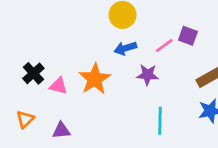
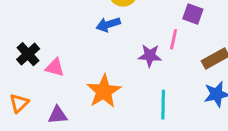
pink line: (164, 46) -> (174, 39), moved, turned -42
blue arrow: (125, 48) -> (108, 24), moved
orange star: (95, 79) -> (104, 91), moved

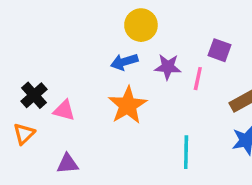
purple star: (150, 56) -> (168, 67), moved
orange star: (104, 91) -> (128, 105), moved
orange triangle: (19, 103) -> (24, 134), moved

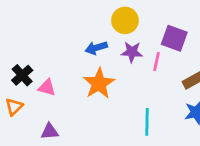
yellow circle: (141, 25) -> (125, 20), moved
purple square: (220, 50) -> (174, 38), size x1.4

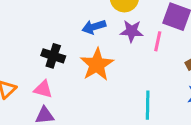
black cross: (22, 75) -> (53, 56), moved, turned -30
pink triangle: (47, 88) -> (43, 89), moved

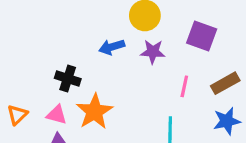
pink line: (158, 41) -> (184, 86), moved
orange star: (97, 65) -> (94, 112), moved

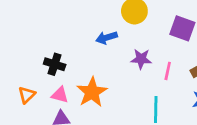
purple star: (153, 52) -> (141, 59), moved
black cross: (68, 78) -> (55, 64), moved

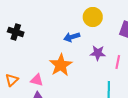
black cross: (55, 64) -> (16, 32), moved
orange star: (92, 92) -> (61, 65), moved

